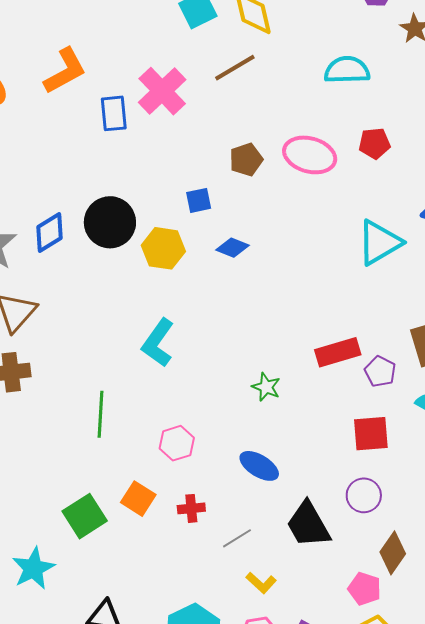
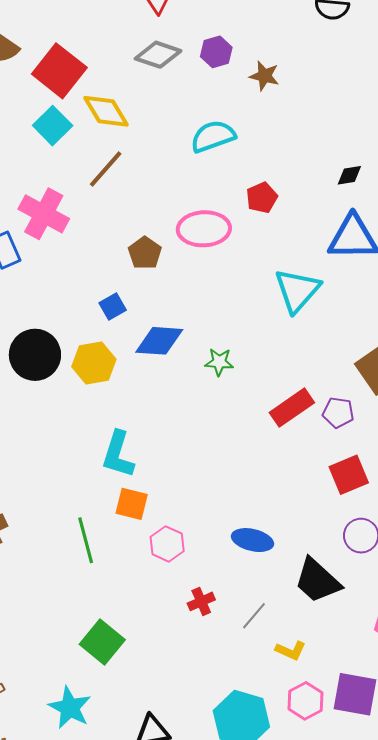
blue diamond: (232, 248) -> (159, 341), size x1.5
green star: (266, 387) -> (219, 362), moved
orange square: (138, 499) -> (132, 504), moved

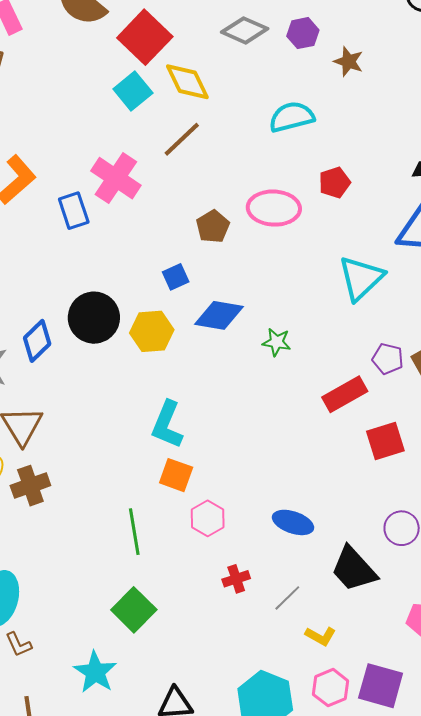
purple pentagon: (338, 413) -> (388, 359), moved
red square: (349, 475) -> (385, 441), moved
green line: (86, 540) -> (134, 532), moved

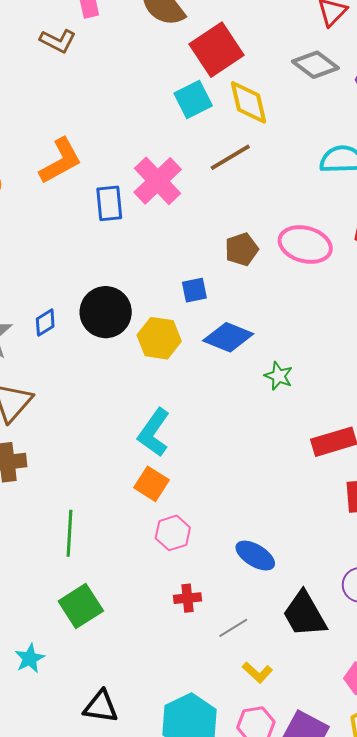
blue diamond: (37, 341) -> (45, 323), size x0.7
green line: (134, 532) -> (69, 533), moved
cyan star: (95, 672) -> (30, 658), size x0.7

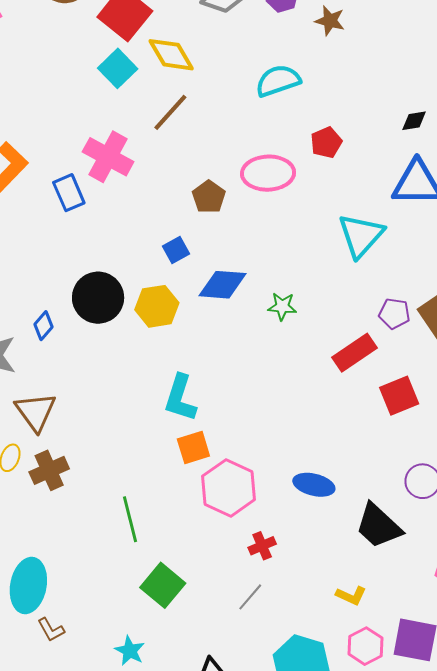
orange square: (152, 484) -> (193, 448), turned -32
pink hexagon: (173, 533) -> (229, 488), size x1.6
gray line: (233, 628) -> (250, 597), moved

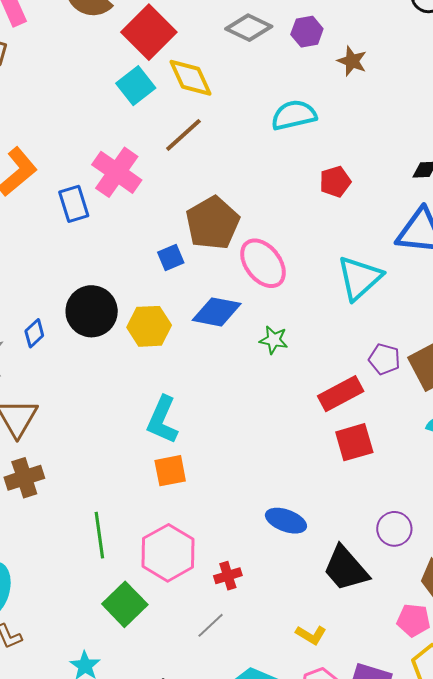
pink ellipse: (268, 173) -> (263, 263), moved, turned 48
brown pentagon: (209, 197) -> (213, 223), size x1.6
blue square: (176, 250) -> (171, 257), moved
red square: (399, 396) -> (354, 442), moved
pink hexagon: (229, 488) -> (168, 553), moved

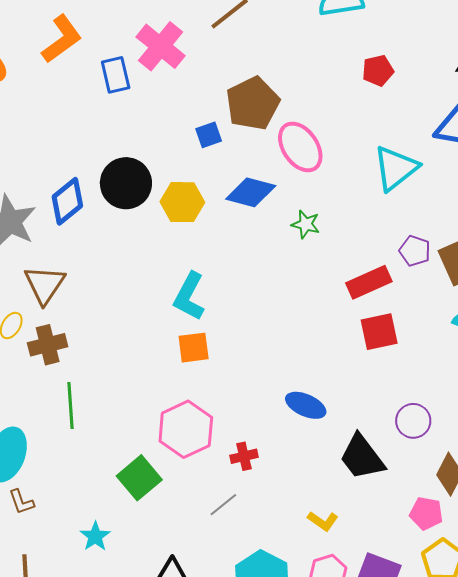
blue diamond: (34, 333) -> (67, 201), size x1.6
green line: (99, 535) -> (71, 406), moved

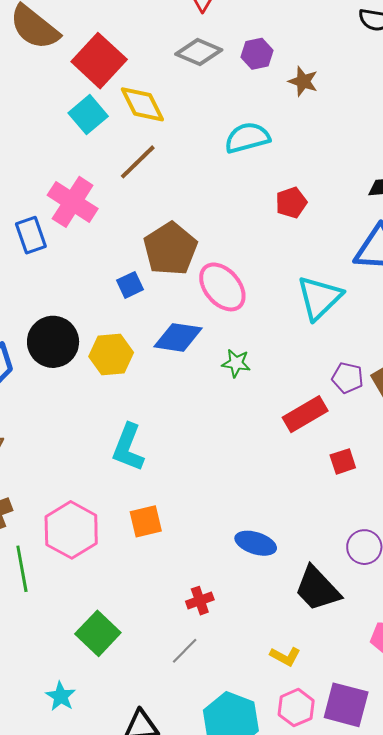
red square: (379, 332) -> (343, 461), moved, size x0.7
orange square: (194, 348) -> (146, 521), moved
pink hexagon: (186, 429) -> (71, 530), moved

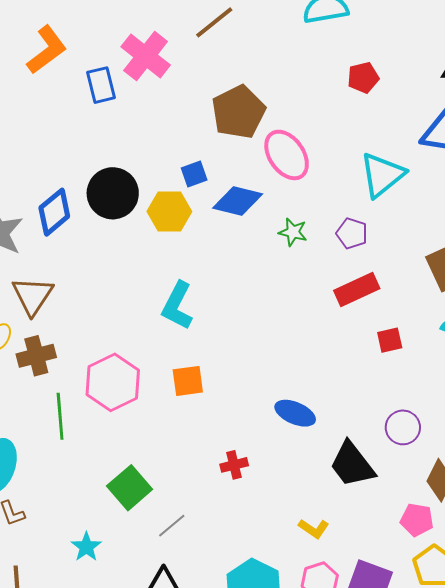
blue square: (130, 285) -> (194, 174), moved
purple pentagon: (348, 378) -> (352, 233), moved
gray line: (185, 651) -> (172, 526), moved

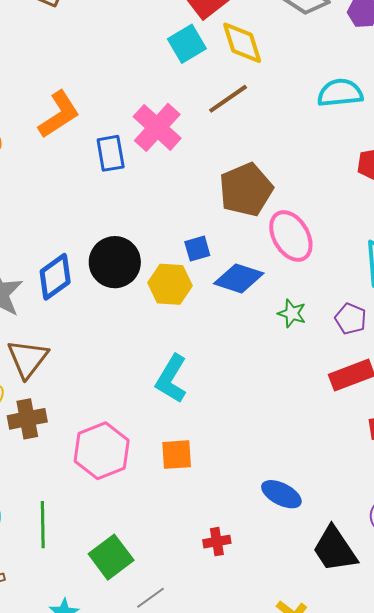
green line: (60, 416) -> (43, 525), moved

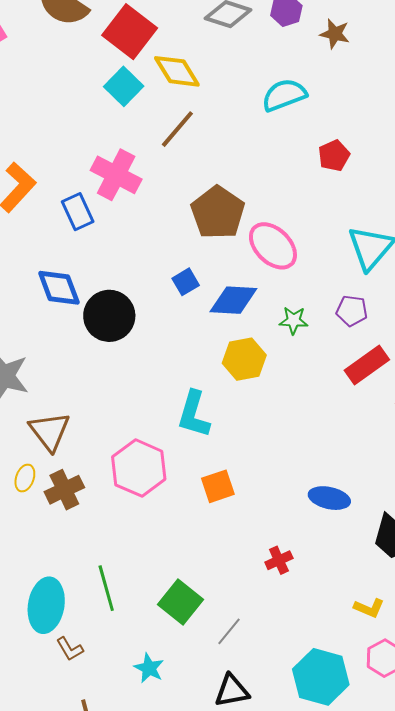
blue diamond: (55, 277) -> (59, 288), moved, turned -60
yellow hexagon: (170, 284) -> (244, 359), moved
pink hexagon: (102, 451) -> (139, 468), moved

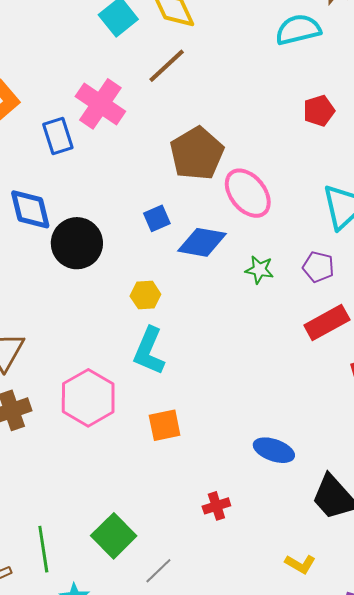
cyan semicircle: (284, 95) -> (298, 30), moved
yellow hexagon: (244, 359) -> (145, 295), moved, size x0.7
green line: (106, 588) -> (43, 549), moved

